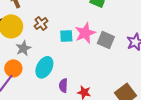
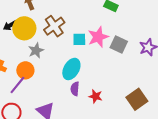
brown cross: (41, 23) -> (54, 26), size x1.5
cyan ellipse: (44, 67) -> (71, 69), moved

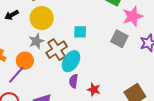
brown cross: (54, 26) -> (57, 50), moved
yellow circle: (24, 28) -> (42, 18), moved
pink star: (98, 37) -> (133, 16), moved

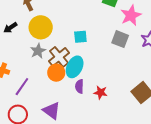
orange circle: (25, 61) -> (56, 73), moved

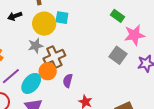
cyan square: (80, 37) -> (62, 18), moved
cyan ellipse: (75, 67) -> (31, 83), moved
purple semicircle: (79, 86) -> (68, 81), moved

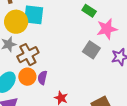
cyan square: (62, 18) -> (34, 15), size x1.5
orange circle: (48, 71) -> (27, 77), moved

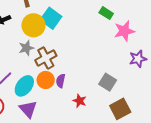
cyan square: (34, 15) -> (51, 18), turned 30
gray square: (91, 50) -> (108, 82), moved

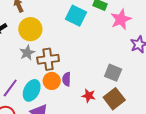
cyan square: (51, 18) -> (76, 16), moved
brown cross: (46, 58) -> (48, 59), turned 30
brown square: (120, 109) -> (114, 99), moved

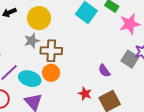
gray square: (113, 73) -> (130, 59), moved
purple semicircle: (67, 79) -> (104, 71), moved, turned -48
cyan ellipse: (32, 90) -> (30, 79), turned 70

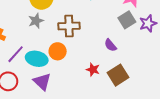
brown cross: (51, 51) -> (69, 26), moved
gray square: (130, 59) -> (127, 20), moved, turned 30

